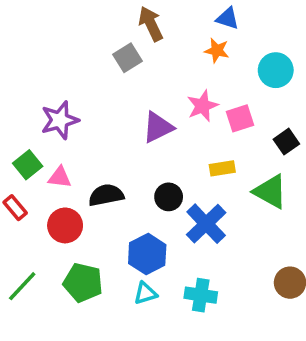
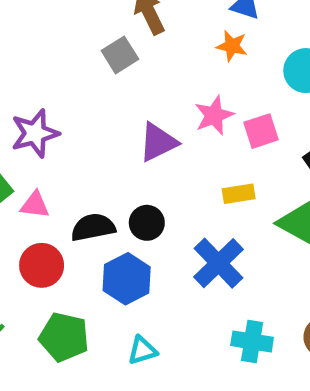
black circle: (169, 197) -> (147, 223), moved
blue hexagon: (147, 254) -> (127, 279), moved
cyan cross: (201, 295) -> (252, 341), moved

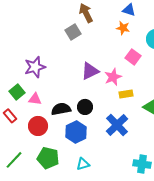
pink star: (214, 115) -> (113, 77), moved
pink square: (261, 131) -> (133, 57), moved, turned -35
cyan cross: (252, 341) -> (142, 164), moved

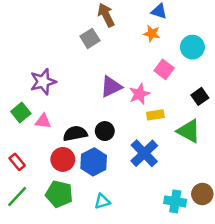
red rectangle: (10, 116) -> (17, 162), moved
red circle: (38, 126) -> (63, 159), moved

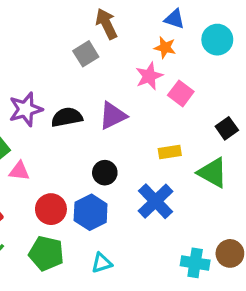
cyan circle: (192, 47) -> (217, 40), moved
pink star: (139, 94) -> (149, 76), moved
pink triangle: (43, 121) -> (19, 171), moved
black semicircle: (75, 134) -> (67, 117), moved

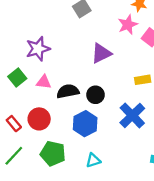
black semicircle: (67, 117) -> (68, 91), moved
pink triangle: (19, 171) -> (44, 82), moved
red circle: (51, 209) -> (39, 119), moved

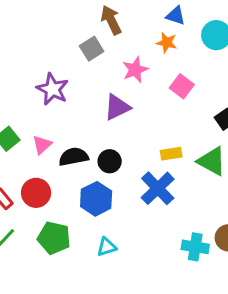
pink star: (128, 25) -> (135, 70), moved
purple star: (38, 49) -> (53, 89), moved, turned -30
yellow rectangle: (143, 80) -> (171, 154), moved
pink triangle: (44, 82) -> (42, 145), turned -49

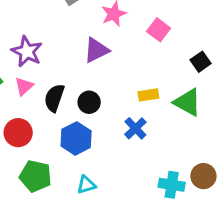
purple star: (53, 89) -> (27, 52), moved
black semicircle: (74, 157) -> (54, 98), turned -60
blue cross: (158, 188) -> (135, 128), size x0.7

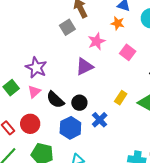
yellow rectangle: (148, 95) -> (121, 98), turned -48
black semicircle: (54, 98) -> (55, 100), turned -66
blue cross: (135, 128) -> (100, 120), moved

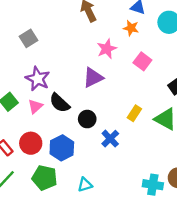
gray square: (67, 27) -> (28, 38), moved
black semicircle: (55, 100) -> (60, 103), moved
blue hexagon: (70, 128) -> (62, 148), moved

